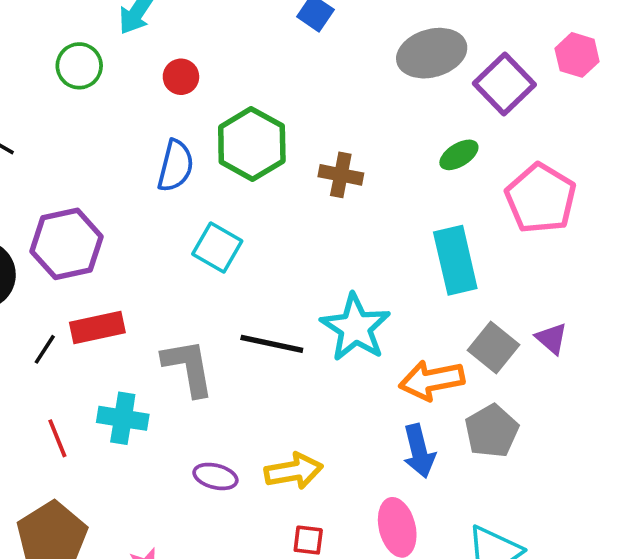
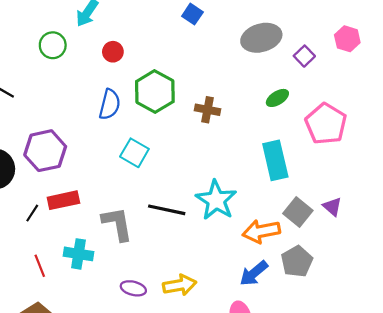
purple square: (504, 84) -> (304, 56), size x0.6
blue arrow: (419, 451) -> (254, 273), turned 64

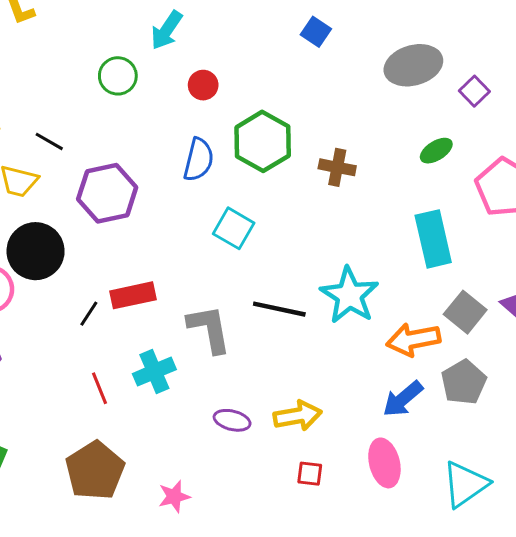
purple hexagon: (45, 151) -> (107, 193), moved
cyan cross: (78, 254) -> (154, 372), turned -32

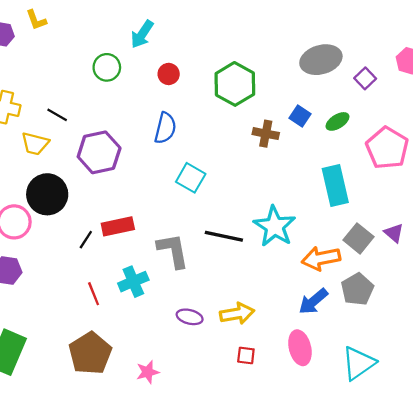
blue square: (316, 32) -> (300, 116), moved
green hexagon: (263, 141) -> (235, 84), moved

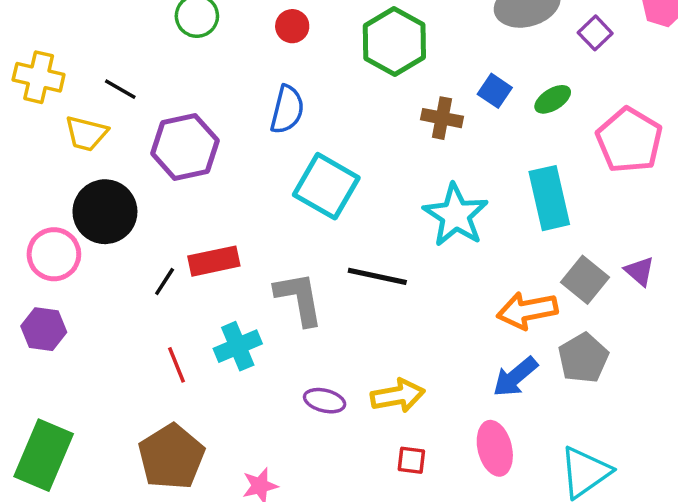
cyan square: (191, 178) -> (326, 186), size x1.4
cyan star: (275, 226) -> (456, 215), moved

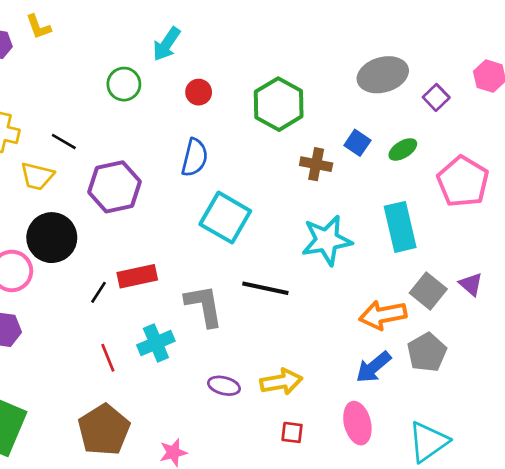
cyan star: (456, 215) -> (327, 240), turned 30

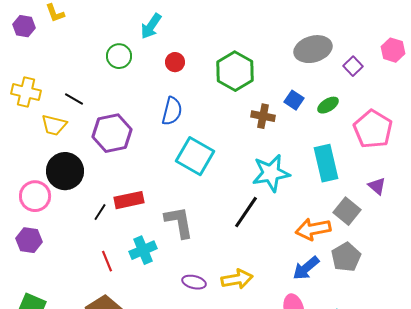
purple triangle: (471, 284) -> (377, 186), moved
black line: (265, 288) -> (246, 212), moved, turned -68

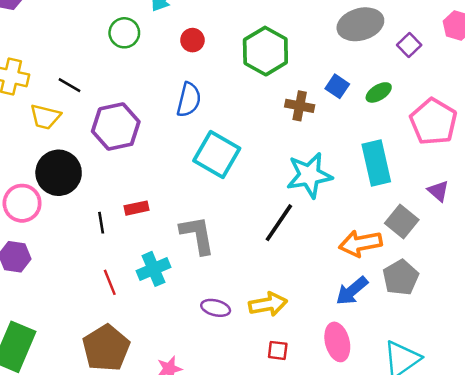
red rectangle: (129, 200) -> (136, 208), size x0.7
black line: (100, 212) -> (101, 223), turned -42

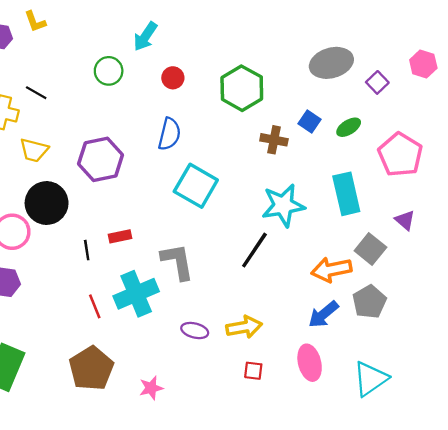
black line: (70, 85) -> (36, 93), moved
cyan cross: (154, 269) -> (136, 294), size x1.4

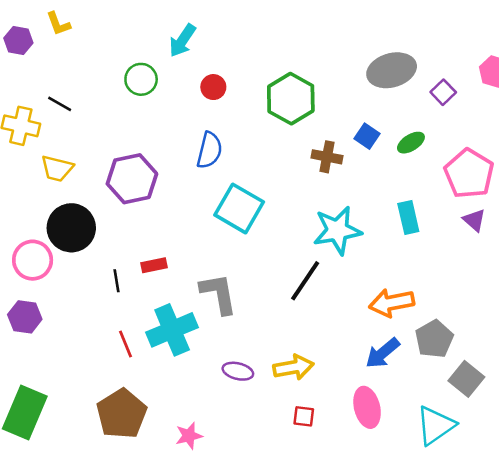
cyan rectangle: (346, 194) -> (408, 217), size x0.7
purple triangle: (405, 220) -> (474, 220), moved
gray square: (370, 249) -> (466, 379), moved

